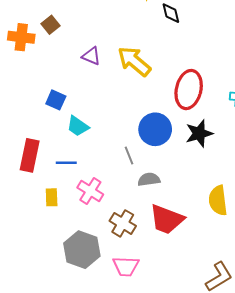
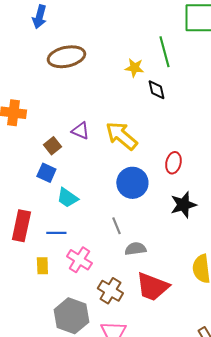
brown square: (51, 25) -> (52, 146), moved
red ellipse: (189, 90) -> (173, 163), size x0.6
blue circle: (155, 129) -> (132, 183), moved

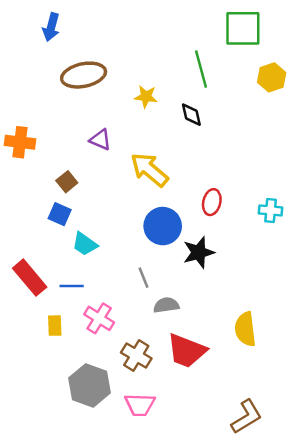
yellow star: (134, 68) -> (146, 97), moved
purple triangle: (80, 131) -> (100, 140), moved
black star: (183, 205) -> (199, 252), moved
red rectangle: (21, 226) -> (30, 278), turned -52

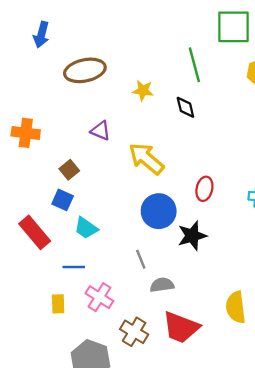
blue arrow: (51, 27) -> (41, 35), moved
red rectangle: (30, 278) -> (35, 232), moved

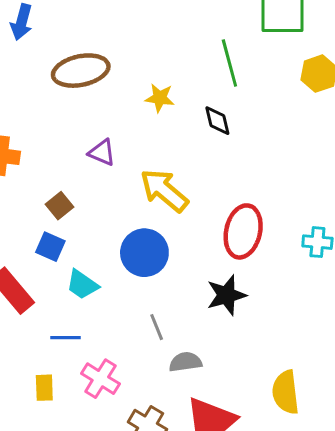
red ellipse: (204, 189) -> (243, 231), size x1.6
blue circle: (159, 211) -> (144, 253), moved

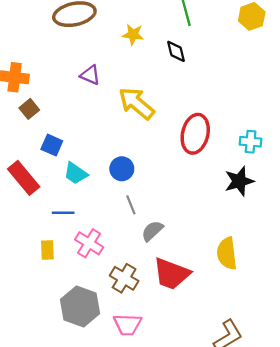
brown square: (59, 206) -> (29, 109), moved
blue circle: (144, 253) -> (122, 169), moved, size x0.7
black star: (226, 295) -> (239, 181), moved
gray semicircle: (185, 362) -> (152, 231), turned -35

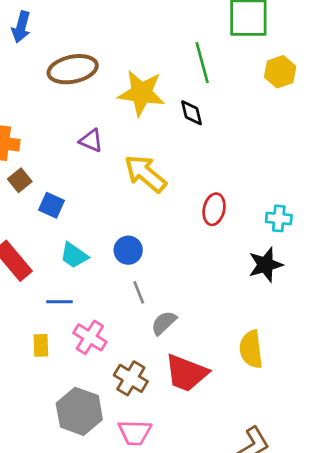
yellow star: (133, 34) -> (141, 93), size x1.8
red ellipse: (195, 134) -> (214, 209), size x0.7
blue square: (52, 145) -> (52, 205), moved

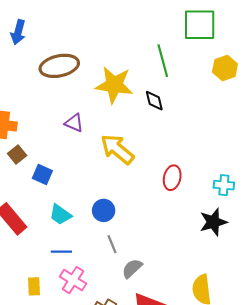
blue line: (59, 302) -> (61, 252), moved

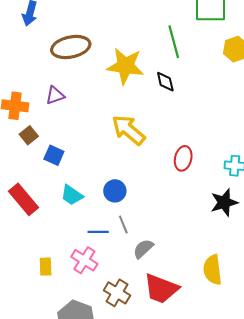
purple triangle: (74, 123) -> (55, 95), moved, turned -42
blue line: (61, 252) -> (98, 232), moved

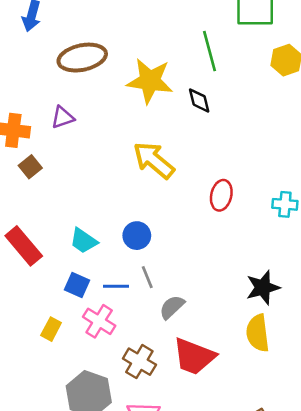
blue square: (54, 155) -> (77, 285), moved
black star: (224, 202) -> (263, 288), moved
yellow rectangle: (46, 267) -> (51, 329), turned 30

